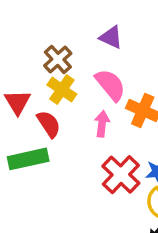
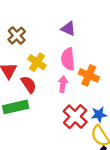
brown cross: (58, 59) -> (17, 36), moved
pink semicircle: (110, 85) -> (68, 59), turned -145

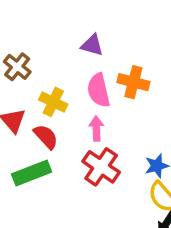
orange cross: (89, 75) -> (133, 82), moved
red cross: (75, 117) -> (101, 167), moved

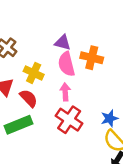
purple triangle: (92, 45) -> (63, 43), moved

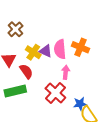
purple triangle: (63, 43) -> (46, 51), moved
pink arrow: (65, 92) -> (66, 72), moved
blue star: (110, 118) -> (80, 104), moved

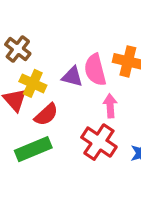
yellow cross: (33, 52) -> (33, 83), moved
red semicircle: (26, 71) -> (46, 115), turned 91

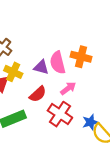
pink arrow: (110, 106) -> (68, 88), turned 56
red semicircle: (46, 115) -> (38, 94), moved

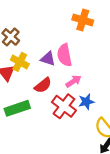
orange cross: (81, 57) -> (83, 20), moved
blue star: (90, 122) -> (86, 102), moved

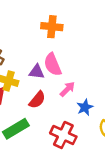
orange cross: (83, 20) -> (52, 27), moved
red cross: (64, 106) -> (63, 135), moved

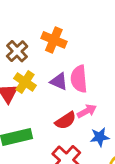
orange cross: (52, 27) -> (54, 40), moved
red semicircle: (37, 100) -> (66, 121), moved

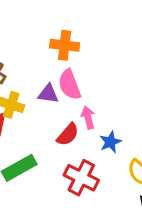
orange cross: (54, 40) -> (65, 45), moved
pink arrow: (87, 111) -> (88, 118), turned -60

